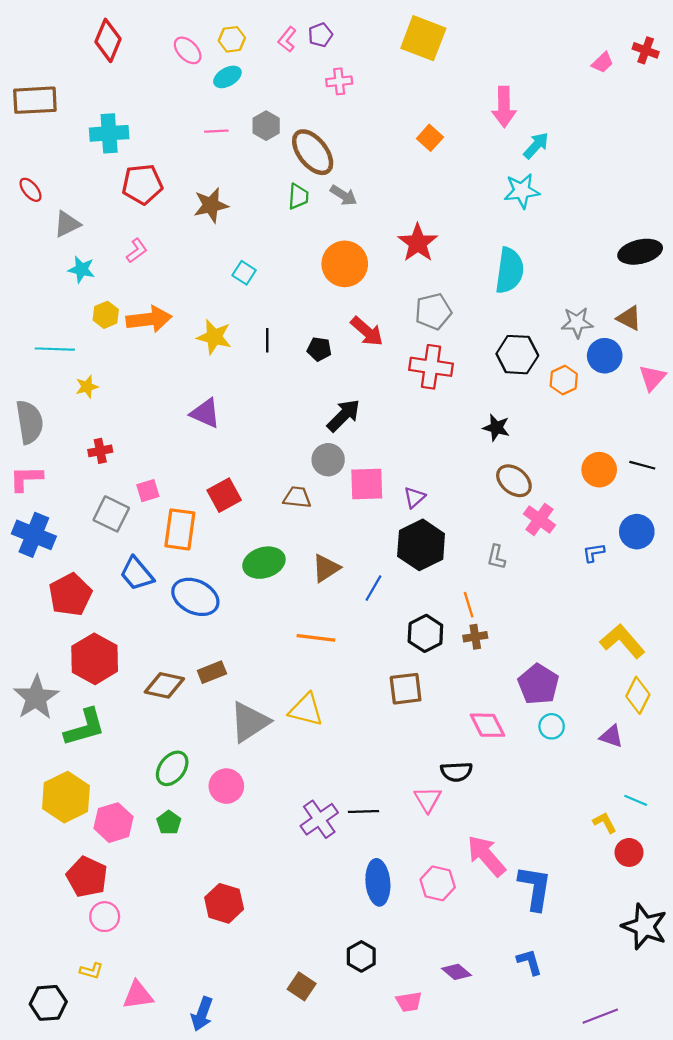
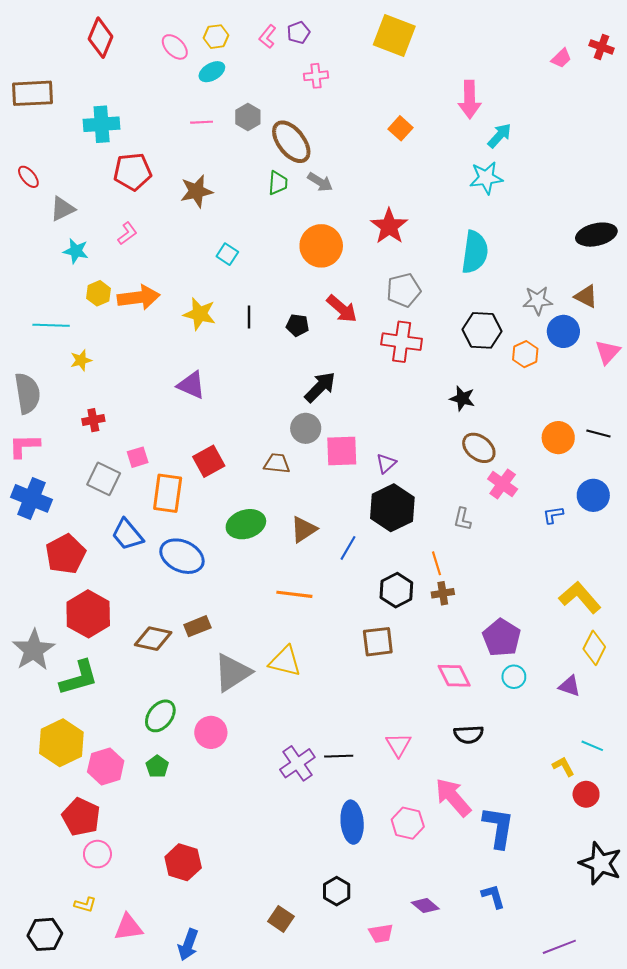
black semicircle: (456, 772) -> (469, 734), moved
red hexagon: (224, 903) -> (183, 862), moved

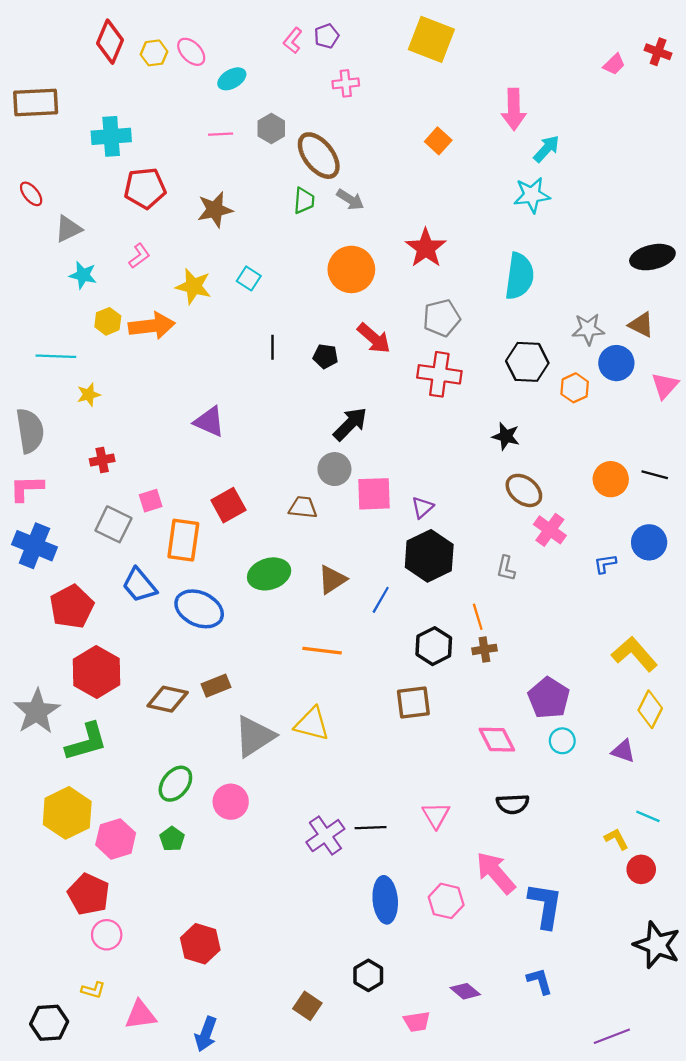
yellow hexagon: (216, 37) -> (154, 53), moved
yellow star: (200, 314) -> (193, 286), moved

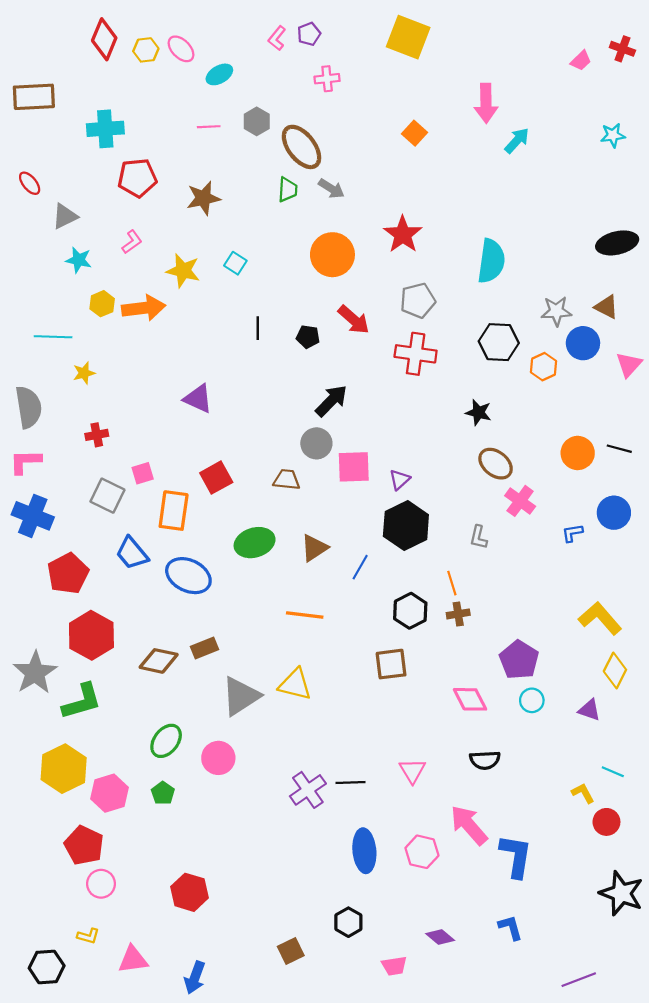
cyan star: (532, 195) -> (613, 135), moved, size x0.7
brown square: (307, 1006) -> (291, 951), turned 30

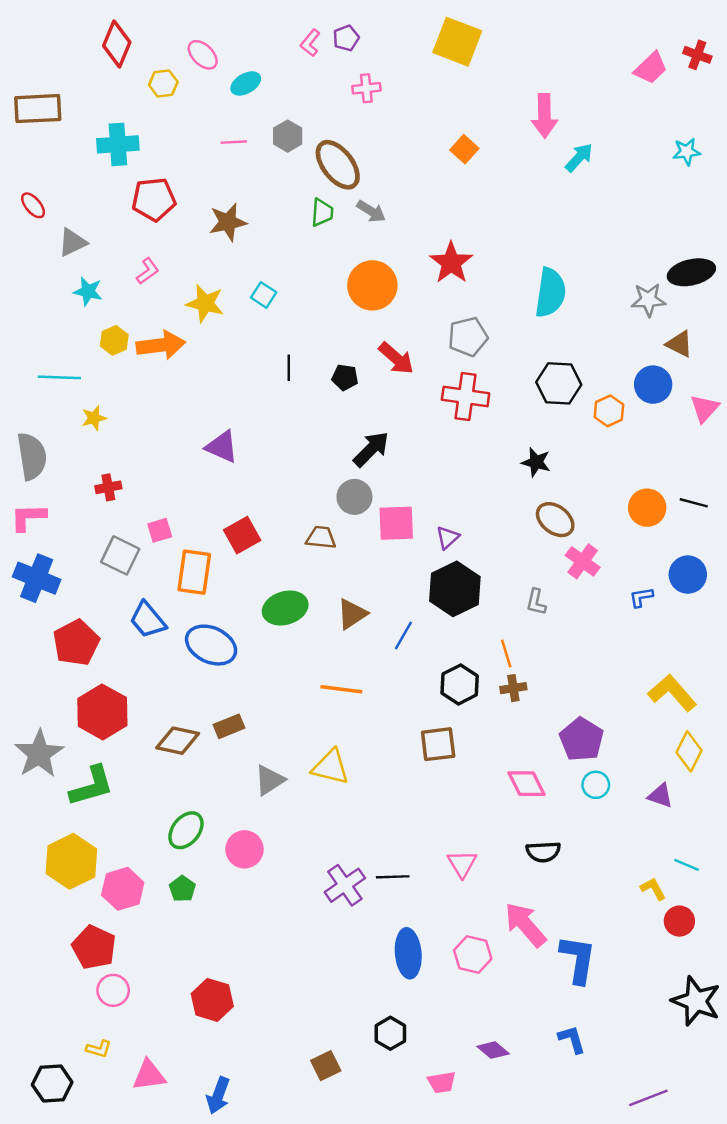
yellow hexagon: (146, 50) -> (163, 83), moved
pink trapezoid: (581, 61) -> (651, 68), size x1.4
gray star: (556, 311) -> (648, 300), moved
gray triangle: (241, 696) -> (270, 780), size x0.7

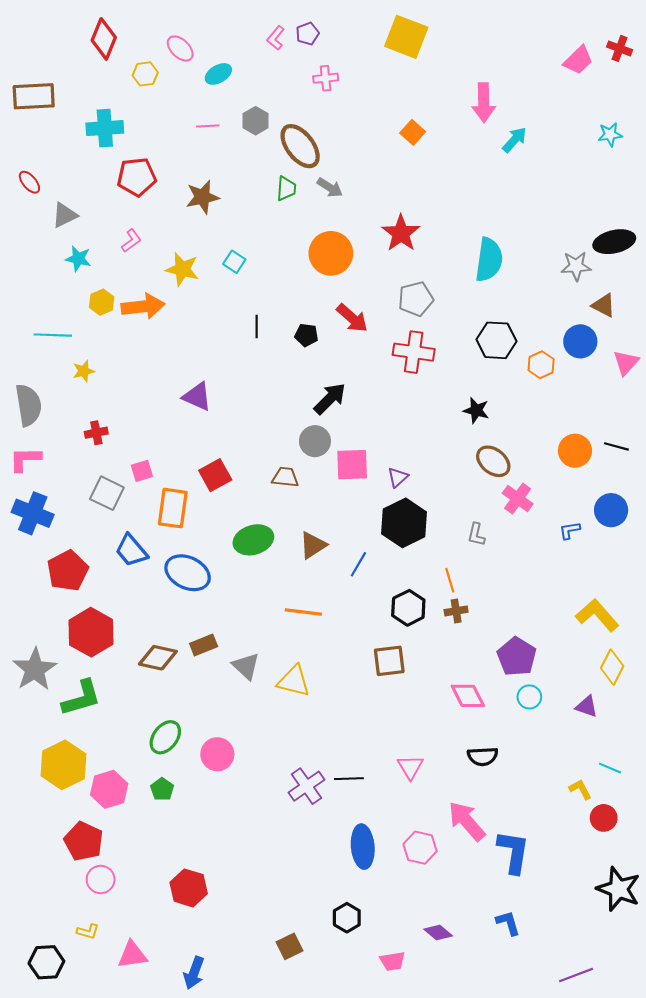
gray triangle: (270, 780) -> (246, 666), moved, turned -44

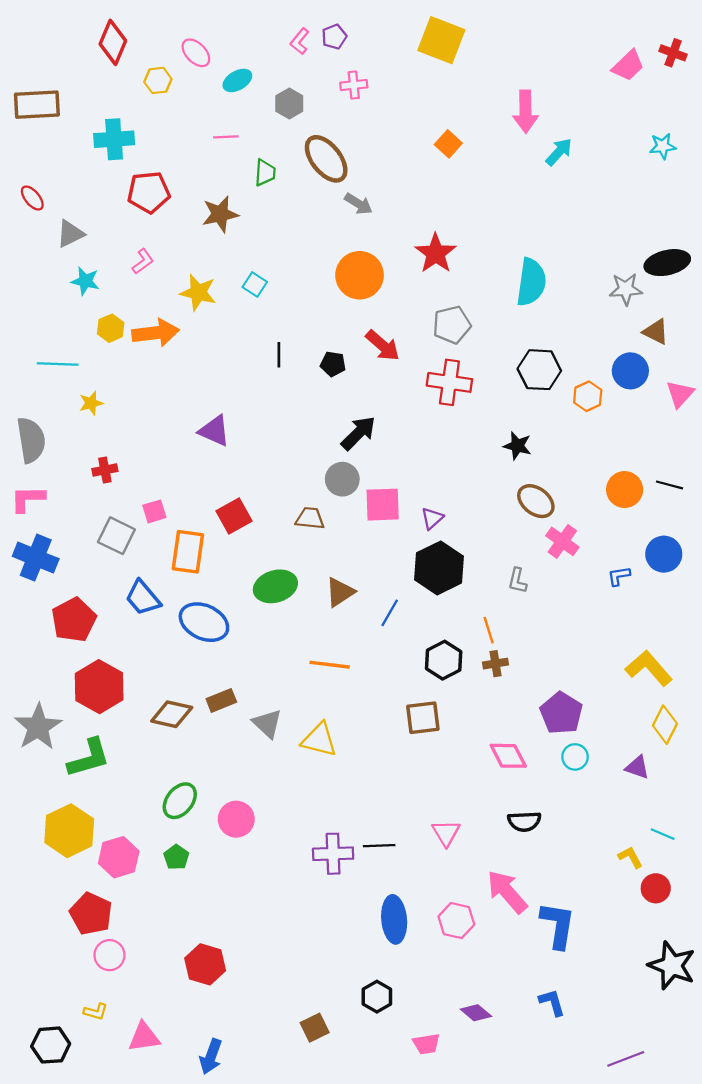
gray hexagon: (256, 121) -> (289, 104), moved
green trapezoid: (286, 189) -> (265, 173), moved
purple cross: (306, 786) -> (333, 854), turned 33

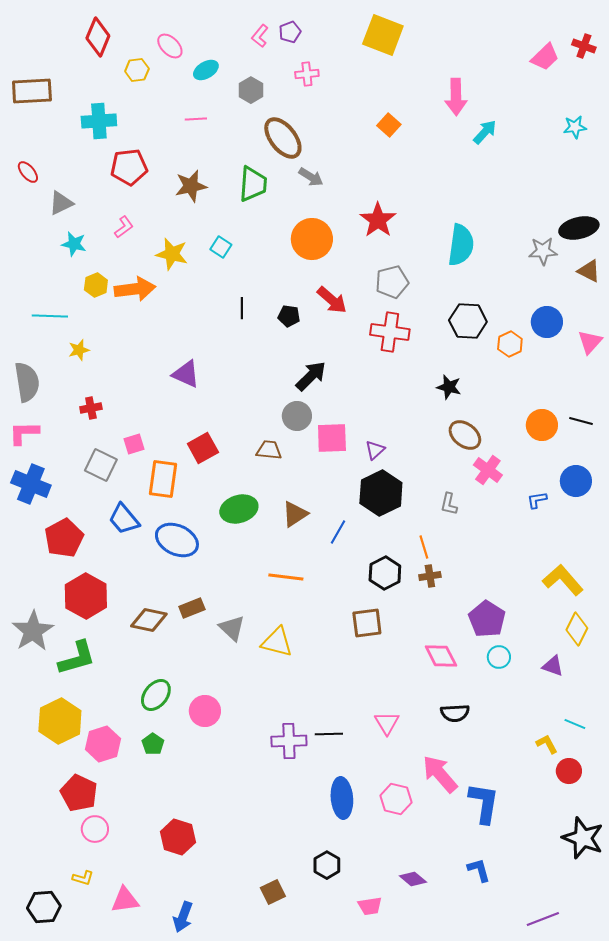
green trapezoid: (265, 173) -> (253, 184), moved, size x1.5
brown triangle: (656, 332) -> (589, 271), moved

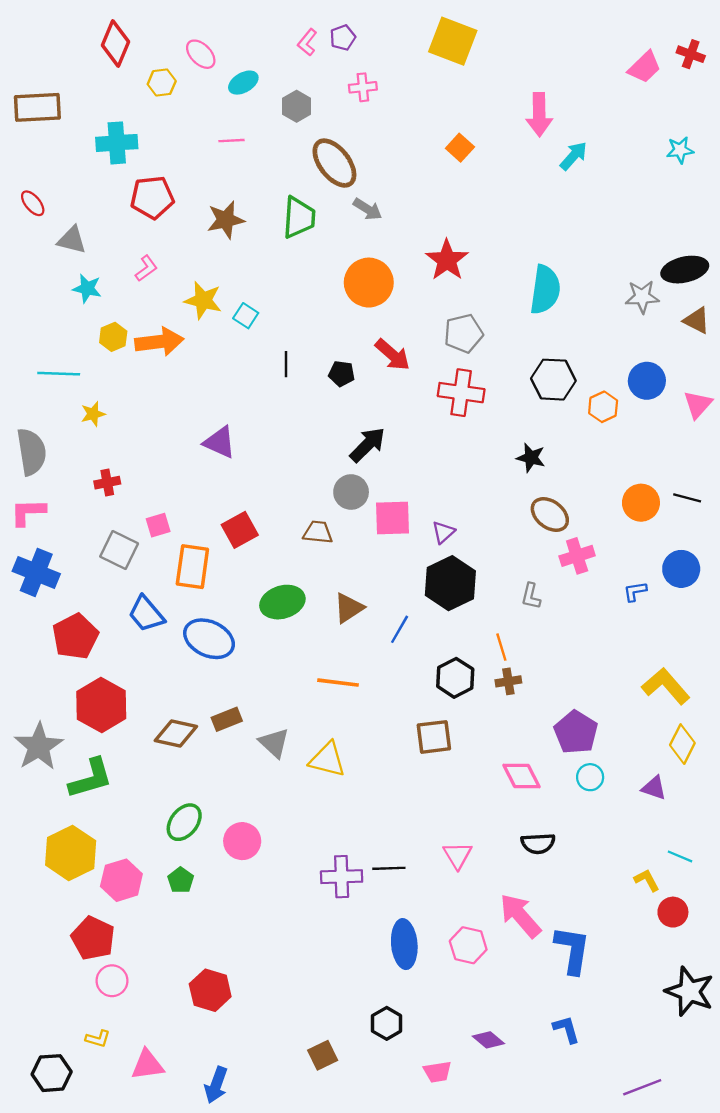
gray triangle: (61, 203) -> (72, 240), turned 40
cyan square: (221, 247) -> (246, 316), moved
pink cross: (488, 470) -> (577, 556), turned 36

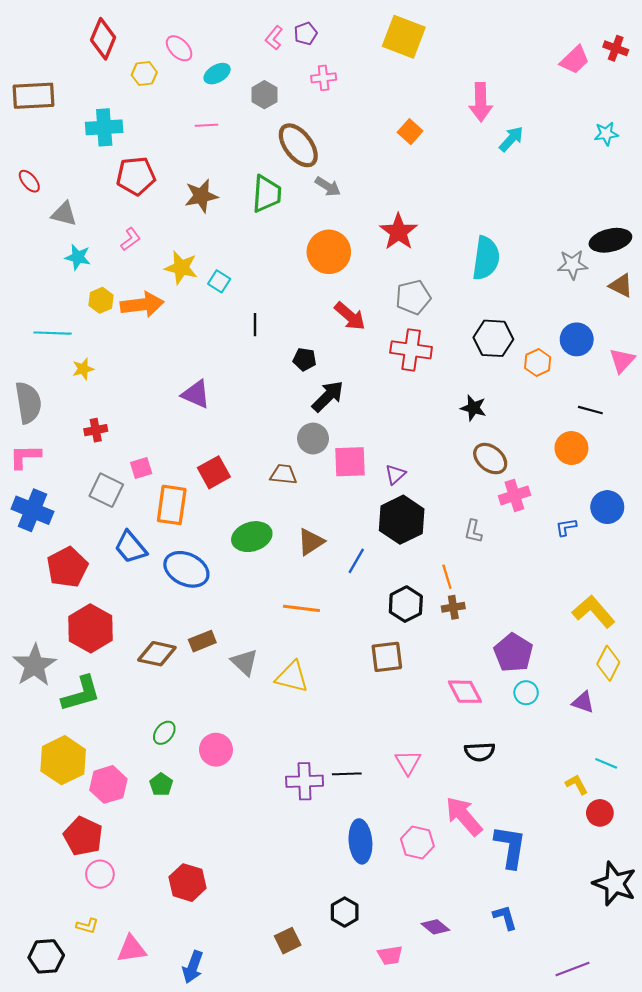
black pentagon: (342, 374) -> (305, 359), moved
black line: (687, 498) -> (590, 410), moved
green ellipse: (184, 822) -> (164, 733), size x0.7

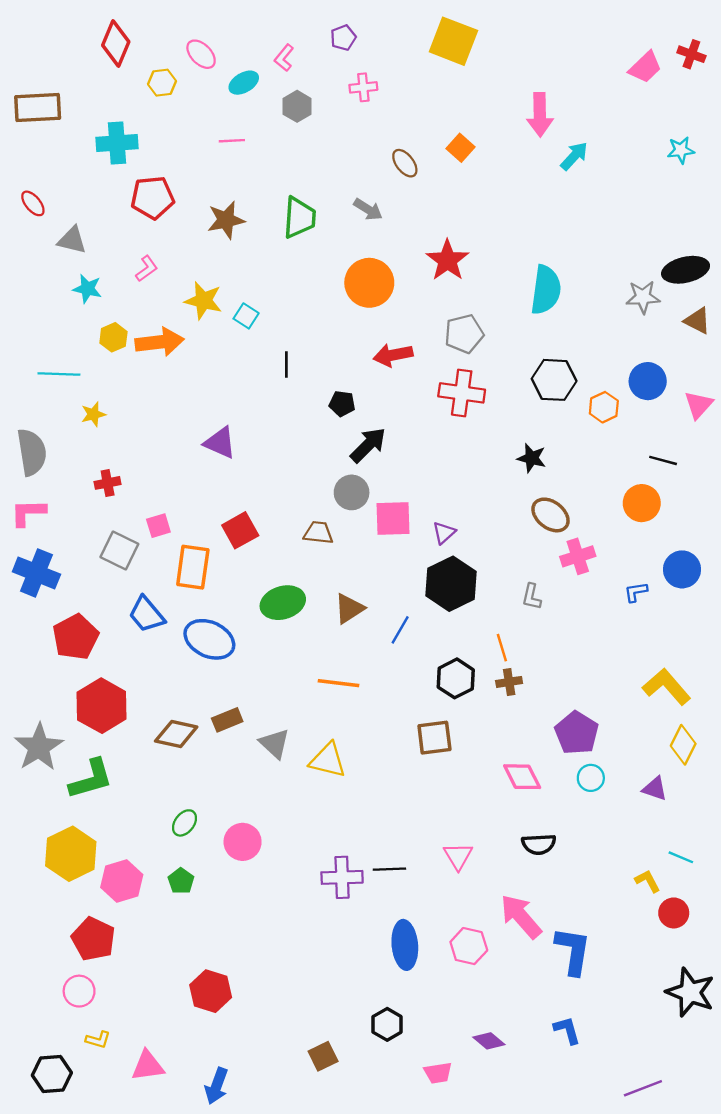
pink L-shape: (274, 38) -> (284, 58), moved
brown ellipse: (298, 145) -> (405, 163), moved, size x0.6
red arrow: (350, 316) -> (393, 355), turned 128
pink circle: (100, 874) -> (79, 991), moved

